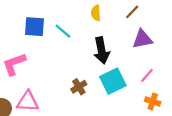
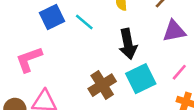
blue square: (35, 27) -> (52, 17), turned -30
brown cross: (79, 87) -> (102, 85), size x1.5

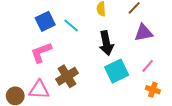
pink L-shape: (29, 59) -> (41, 52), moved
brown cross: (102, 85) -> (67, 76), moved

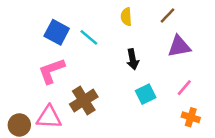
blue square: (45, 21) -> (57, 32), turned -36
black arrow: (106, 43) -> (133, 59), size x0.7
cyan square: (117, 71) -> (146, 94), size x0.7

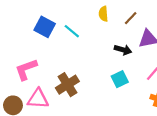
brown line: (168, 15) -> (131, 18), moved
black arrow: (133, 59) -> (123, 50), moved, turned -63
pink L-shape: (52, 71) -> (26, 69), moved

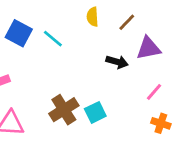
cyan square: (120, 79) -> (95, 112), moved
brown cross: (67, 85) -> (64, 110), moved

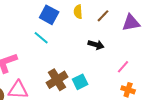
blue square: (19, 33) -> (49, 15), moved
cyan line: (53, 39) -> (41, 38), moved
purple triangle: (149, 48) -> (131, 23), moved

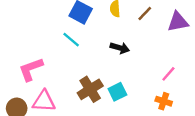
black arrow: (96, 45) -> (120, 48), moved
orange cross: (128, 90) -> (164, 101), moved

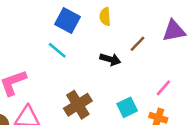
brown line: (145, 13) -> (137, 44), moved
cyan square: (117, 92) -> (127, 107), moved

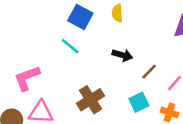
brown line: (137, 44) -> (149, 72), moved

